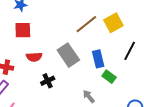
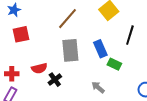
brown line: (86, 24) -> (67, 19), moved
gray rectangle: (68, 55) -> (70, 50), turned 40
red semicircle: (34, 57) -> (39, 68), moved

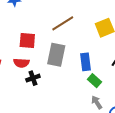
red square: (21, 34) -> (27, 41), moved
gray arrow: (98, 87) -> (97, 102), moved

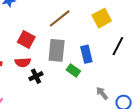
red square: (27, 41) -> (26, 40), turned 30
green rectangle: (94, 81) -> (73, 70), moved

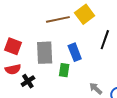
brown line: (60, 18) -> (58, 19), moved, turned 35
green rectangle: (73, 70) -> (64, 70), turned 72

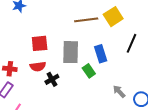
red square: (13, 46) -> (40, 43), turned -30
green rectangle: (64, 70) -> (89, 71), turned -48

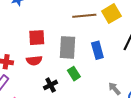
green rectangle: (89, 71) -> (74, 74), moved
black cross: (52, 79) -> (51, 85), moved

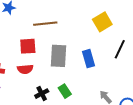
brown line: (84, 16) -> (45, 24), moved
green rectangle: (74, 74) -> (65, 91), moved

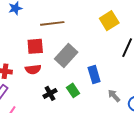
gray rectangle: (59, 56) -> (66, 55), turned 40
blue rectangle: (88, 59) -> (94, 75), moved

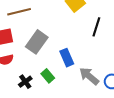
gray arrow: (114, 96) -> (89, 76), size x1.5

